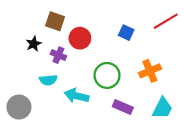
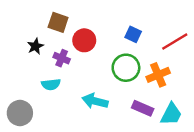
red line: (166, 21) -> (175, 42), moved
green circle: (107, 75) -> (126, 68), moved
cyan arrow: (77, 96) -> (95, 101), moved
purple rectangle: (123, 107) -> (143, 108), moved

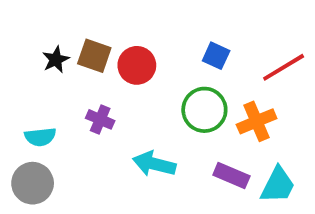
brown square: (58, 22) -> (94, 56), moved
black star: (35, 46) -> (56, 60), moved
purple cross: (62, 58) -> (100, 119), moved
cyan semicircle: (51, 84) -> (40, 137), moved

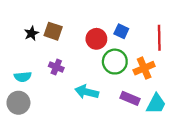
red circle: (137, 65) -> (96, 39), moved
red line: (284, 67) -> (159, 38), turned -60

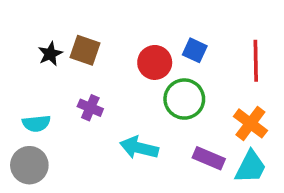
orange cross: (144, 68) -> (250, 123), moved, turned -30

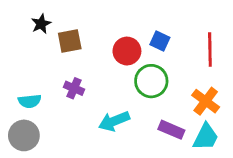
brown square: (85, 50) -> (70, 41), turned -30
black star: (50, 54) -> (41, 24), moved
cyan arrow: (139, 148) -> (114, 121), turned -36

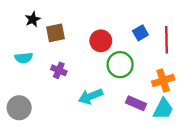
blue square: (160, 41) -> (140, 33), moved, turned 35
cyan semicircle: (30, 101) -> (24, 58), moved
orange cross: (206, 101) -> (163, 81), turned 35

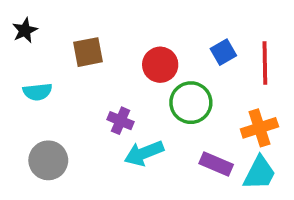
black star: (33, 19) -> (25, 30), moved
purple cross: (59, 70) -> (120, 121), moved
gray circle: (19, 108) -> (48, 160), moved

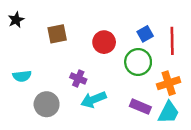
cyan semicircle: (37, 92) -> (22, 76), moved
green circle: (191, 103) -> (138, 62), moved
gray circle: (48, 160) -> (47, 104), moved

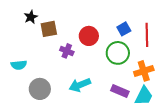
black star: (16, 20) -> (31, 17), moved
purple cross: (78, 78) -> (67, 51), moved

